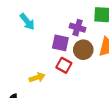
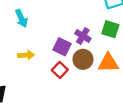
cyan arrow: (27, 22) -> (21, 18), moved
yellow arrow: (37, 78) -> (26, 55), moved

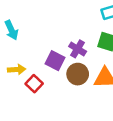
red square: (60, 70) -> (34, 84), moved

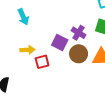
red square: (34, 84) -> (42, 62), turned 32

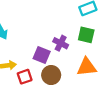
brown circle: (79, 54) -> (51, 75), moved

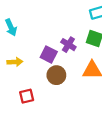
red square: (25, 77) -> (27, 96), moved

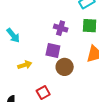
purple cross: (68, 45) -> (61, 28), moved

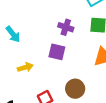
brown circle: (65, 67) -> (75, 89), moved

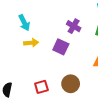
yellow arrow: (25, 67) -> (31, 43), moved

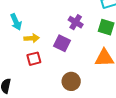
cyan arrow: (24, 23) -> (16, 22), moved
red square: (41, 87) -> (34, 59), moved

